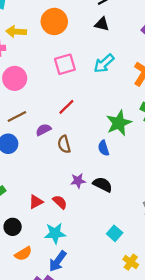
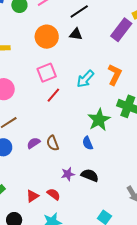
orange circle: (54, 21) -> (47, 37), moved
cyan arrow: (104, 63) -> (85, 79), moved
red line: (66, 107) -> (53, 95), moved
purple semicircle: (43, 130) -> (34, 143), moved

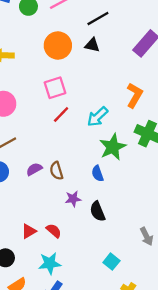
cyan arrow: (85, 79) -> (98, 117), moved
purple star: (68, 174) -> (73, 199), moved
black semicircle: (90, 175) -> (98, 211), turned -138

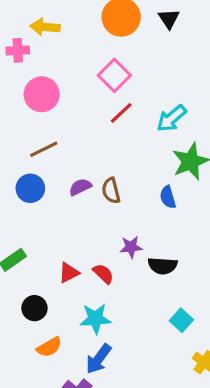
black triangle: (92, 45) -> (169, 19), turned 42
pink square: (55, 88) -> (114, 75), turned -30
purple star: (73, 199) -> (131, 247), moved
black semicircle: (98, 211) -> (163, 266), moved, turned -66

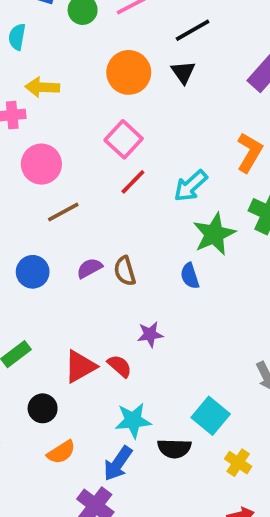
brown line: (44, 149) -> (63, 212), moved
black semicircle: (163, 266) -> (174, 448), moved
red triangle: (69, 273) -> (80, 366), size x1.4
cyan star: (96, 319) -> (133, 420), moved
cyan square: (181, 320) -> (211, 416), size x1.4

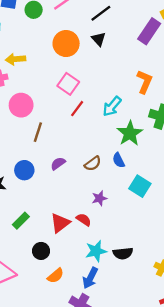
brown line: (63, 212) -> (38, 132), turned -36
brown semicircle: (125, 271) -> (93, 164), moved, turned -102
cyan square: (211, 416) -> (140, 186), moved
black semicircle: (174, 448) -> (123, 253), moved

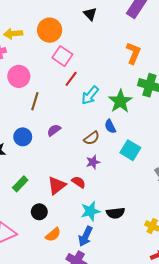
orange circle: (66, 44) -> (50, 30), moved
cyan arrow: (112, 106) -> (90, 95), moved
brown semicircle: (93, 164) -> (92, 138), moved

